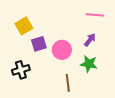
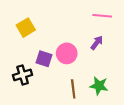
purple square: (39, 44) -> (44, 59), moved, turned 35
green star: (89, 64) -> (99, 86), moved

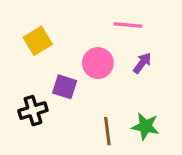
pink line: (102, 16) -> (128, 25), moved
pink circle: (67, 53) -> (98, 63), moved

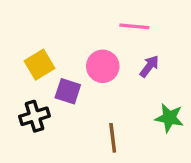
yellow square: (38, 41) -> (40, 65), moved
green star: (145, 126) -> (169, 118), moved

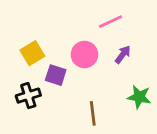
pink line: (134, 26) -> (110, 22), turned -30

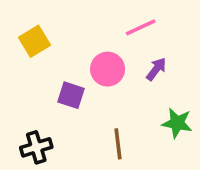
yellow square: (32, 53) -> (35, 41), moved
black cross: (28, 96) -> (36, 147), moved

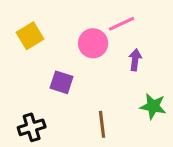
pink circle: (108, 69) -> (93, 43), moved
purple arrow: (156, 69) -> (135, 60), turned -30

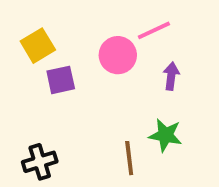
purple square: (62, 82) -> (61, 80), moved, turned -30
green star: (153, 106) -> (165, 135), moved

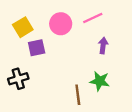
pink circle: (118, 55) -> (61, 24), moved
black cross: (40, 162) -> (18, 79), moved

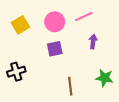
purple square: (37, 48) -> (55, 49), moved
green star: (100, 81) -> (104, 78), moved

